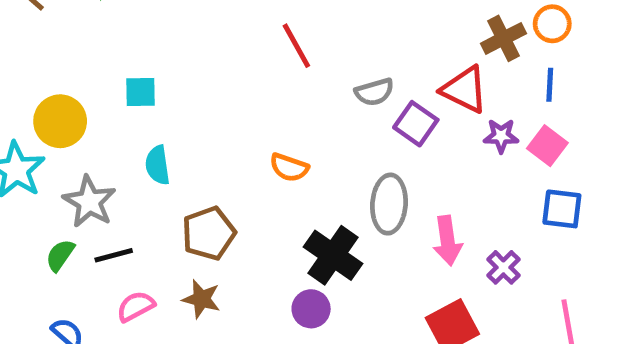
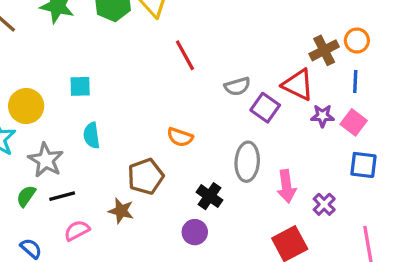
brown pentagon: (209, 233) -> (146, 176), moved
black cross: (333, 255) -> (210, 196), size x0.7
brown star: (201, 299) -> (121, 211), moved

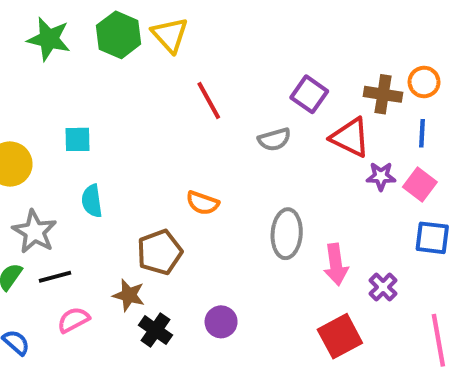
brown cross: (324, 50) -> (383, 94), turned 36
purple square: (265, 108) -> (309, 94), moved
black cross: (210, 196) -> (155, 330), moved

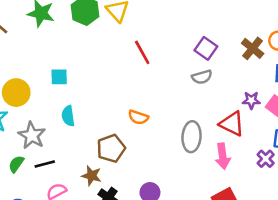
brown cross: (383, 94) -> (253, 48), turned 30
red triangle: (350, 137) -> (232, 124), moved
gray semicircle: (274, 139) -> (202, 77), moved
purple cross: (383, 287) -> (266, 159), moved

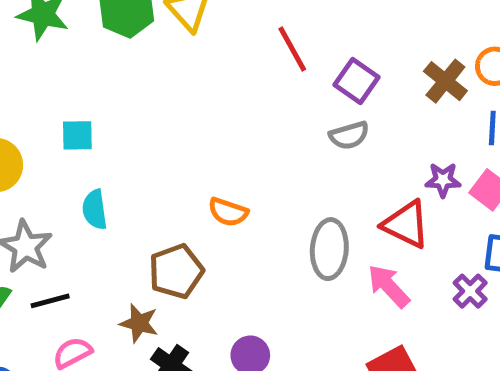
red line: (142, 52) -> (292, 49), moved
pink arrow: (223, 156) -> (389, 286), turned 145

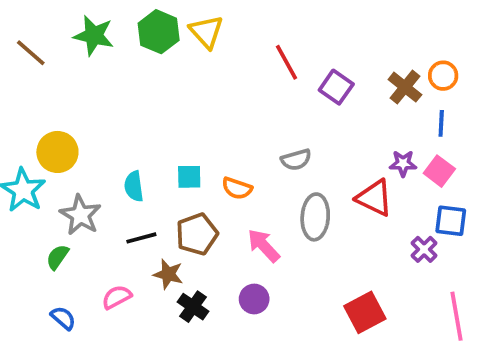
cyan square: (77, 135) -> (189, 177), moved
gray semicircle: (349, 135) -> (296, 160), moved
pink arrow: (389, 286) -> (264, 246), moved
black line: (50, 301) -> (141, 238), moved

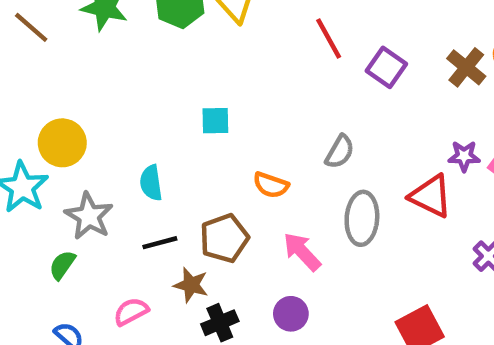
gray semicircle: (296, 160) -> (340, 152), turned -44
cyan square: (189, 177) -> (215, 121), moved
black cross: (193, 307) -> (220, 323), turned 32

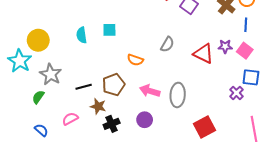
cyan semicircle: (151, 183) -> (82, 35), moved
red triangle: (431, 196) -> (203, 54), moved
gray ellipse: (362, 218) -> (178, 95), moved
pink arrow: (302, 252) -> (150, 91), turned -30

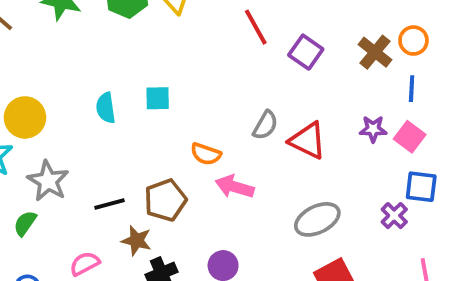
red triangle: (203, 54) -> (308, 141), moved
pink arrow: (150, 91) -> (235, 187), moved
gray ellipse: (178, 95) -> (317, 219), moved, turned 60

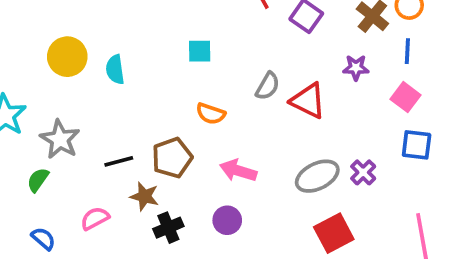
cyan square: (158, 98) -> (200, 51), moved
yellow circle: (25, 117) -> (67, 57), moved
purple star: (373, 129) -> (356, 68), moved
pink arrow: (235, 187) -> (238, 171), moved
purple cross: (394, 216) -> (363, 172), moved

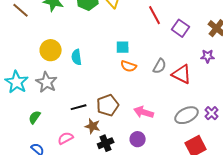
orange semicircle: (211, 114) -> (129, 66), moved
gray star: (60, 139) -> (47, 82), moved

